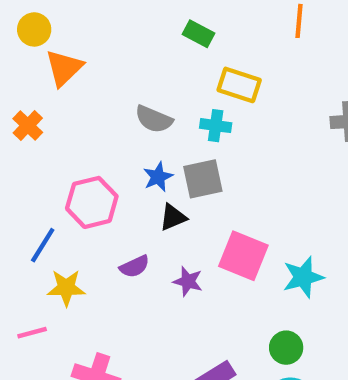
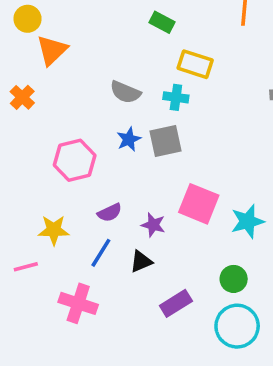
black triangle: (173, 217) -> (141, 261), moved
blue line: (43, 245) -> (101, 253), moved

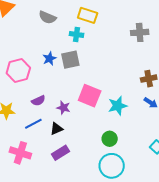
gray semicircle: (125, 92) -> (47, 17), moved
blue line: (101, 253) -> (33, 124), turned 30
purple rectangle: (176, 303) -> (60, 153), moved

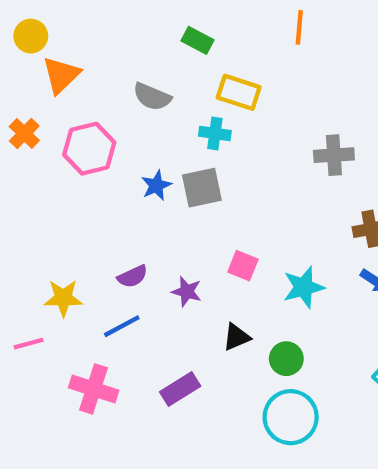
gray cross: (140, 32) -> (334, 155), moved
pink hexagon: (18, 71) -> (89, 149), moved
pink square: (90, 96) -> (243, 266), size x0.6
black triangle: (56, 129) -> (236, 337), moved

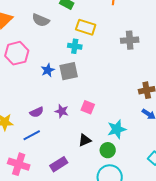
gray semicircle: (152, 97) -> (41, 20), moved
gray cross: (334, 155) -> (130, 40), moved
cyan star: (304, 287) -> (117, 129), moved
purple star: (187, 292) -> (62, 111), moved

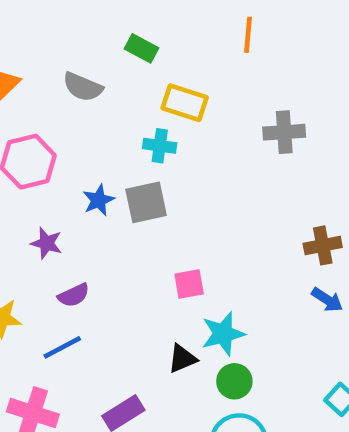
pink square: (88, 107) -> (189, 284), turned -32
purple star: (62, 111) -> (46, 243), moved
cyan star: (117, 129) -> (223, 334), moved

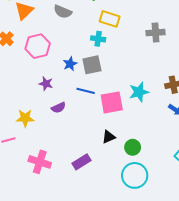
pink square: (189, 284) -> (112, 102), size x1.6
cyan star: (223, 334) -> (139, 92), moved
blue line: (62, 347) -> (86, 91), moved, turned 42

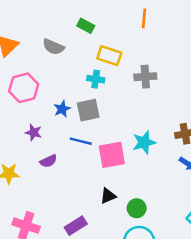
gray cross: (156, 33) -> (145, 77), moved

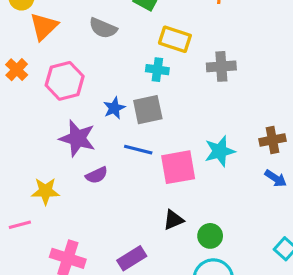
purple star: (34, 133) -> (77, 138), size x1.6

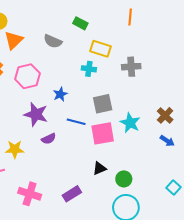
gray square: (148, 110) -> (103, 104), moved
brown cross: (272, 140) -> (165, 115), turned -35
cyan star: (220, 151) -> (130, 123), turned -30

